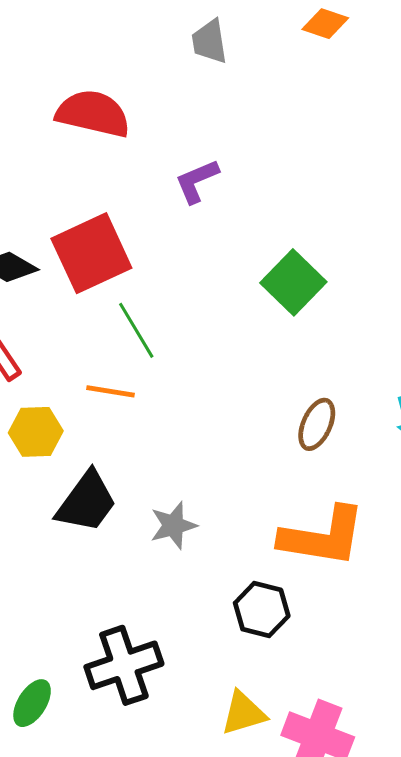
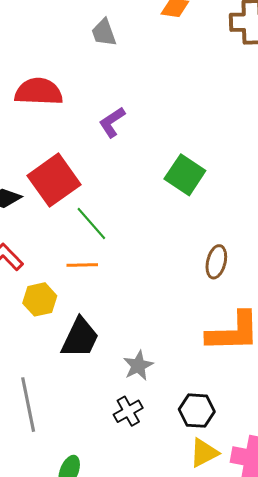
gray star: (173, 525) -> (138, 366), moved
black hexagon: (262, 610) -> (197, 411), moved
black cross: (124, 665) -> (128, 411), moved, size x0.6

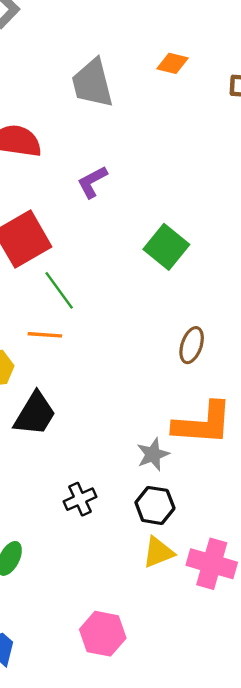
gray trapezoid: (104, 33) -> (92, 83), size x1.6
gray star: (138, 366) -> (153, 454), moved

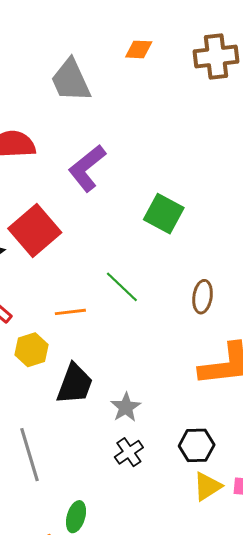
purple L-shape: (92, 182) -> (87, 168), size x1.5
green line: (59, 290) -> (122, 287), moved
gray star: (153, 454) -> (126, 407), moved

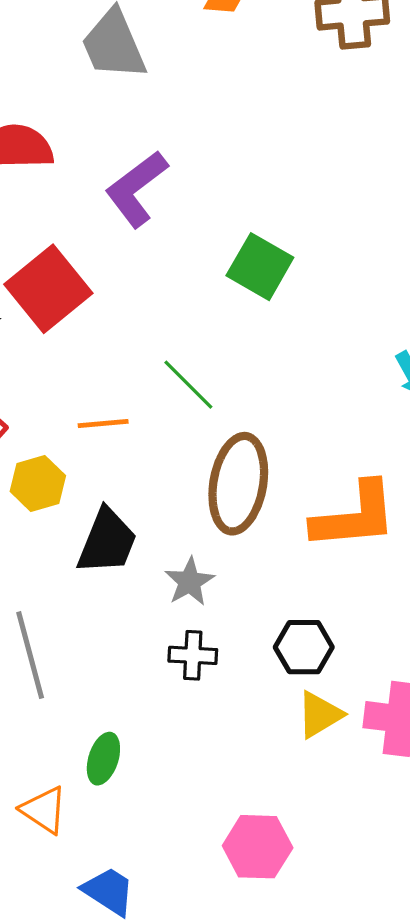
brown ellipse: (203, 297) -> (238, 484), moved, size x1.8
black cross: (129, 452) -> (193, 655), turned 36

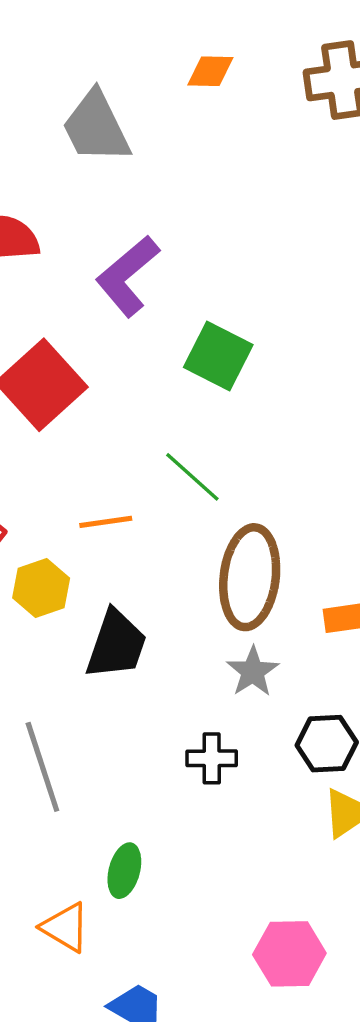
green square: (260, 267) -> (218, 356), moved
gray star: (190, 582) -> (253, 672), moved

